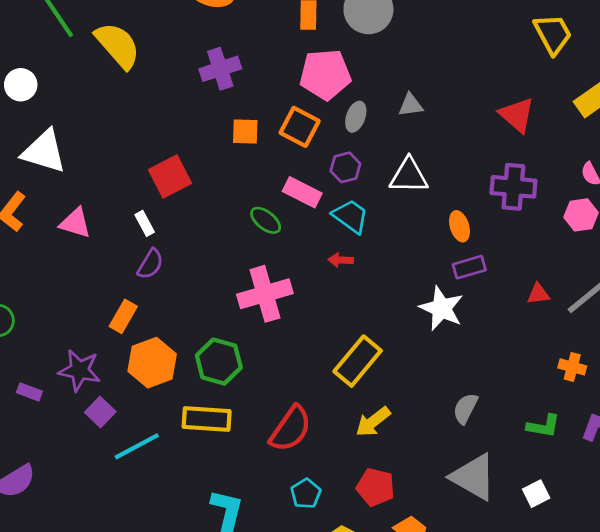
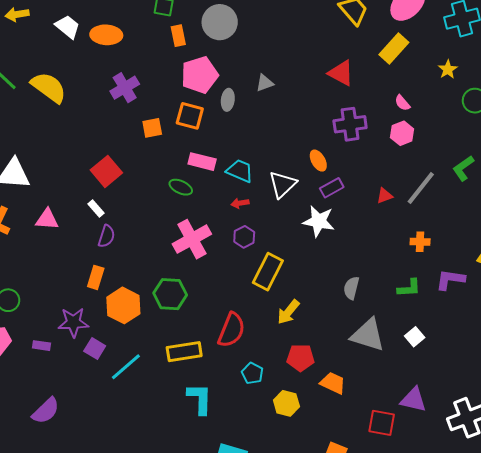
purple hexagon: (345, 167) -> (244, 237), moved
white triangle: (409, 176) -> (283, 184), moved, turned -32
yellow rectangle: (207, 419) -> (184, 352), moved

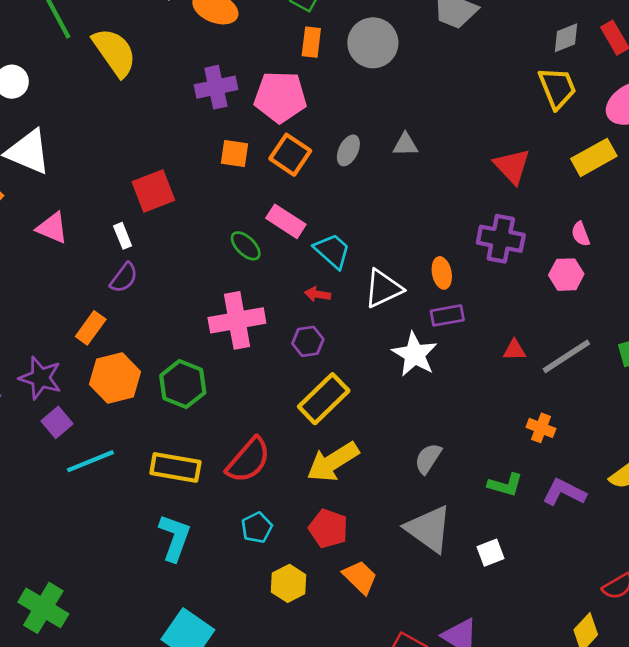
pink pentagon: (200, 75) -> (280, 97), moved
yellow arrow: (288, 312) -> (333, 462), size x1.4

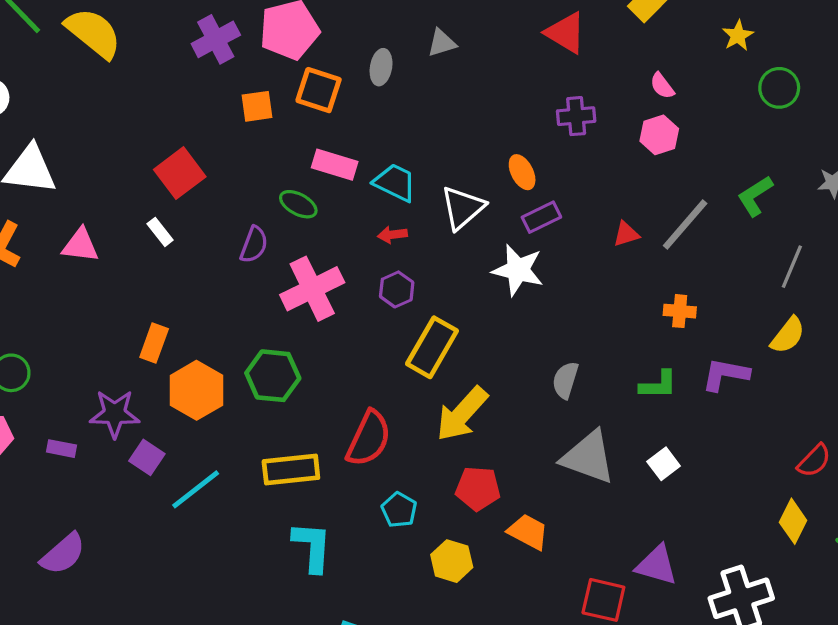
purple cross: (501, 239) -> (576, 116), size x0.7
purple semicircle: (124, 278) -> (254, 245), moved

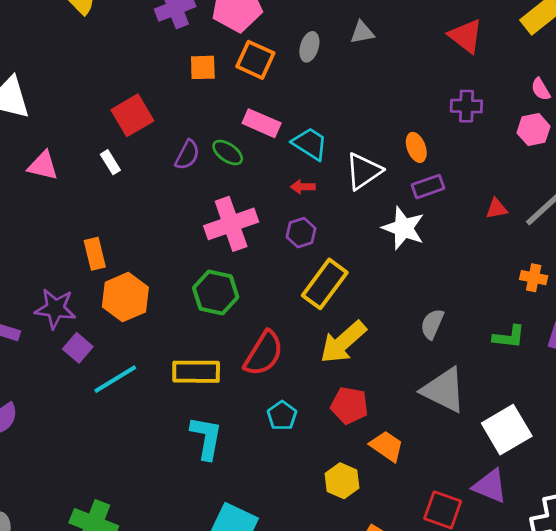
purple semicircle: (254, 245) -> (187, 155), moved
orange rectangle: (154, 343) -> (95, 254), turned -40
green hexagon: (273, 376) -> (216, 292), moved
white square: (664, 464) -> (507, 430), moved, size x1.8
yellow hexagon: (452, 561) -> (342, 481), moved

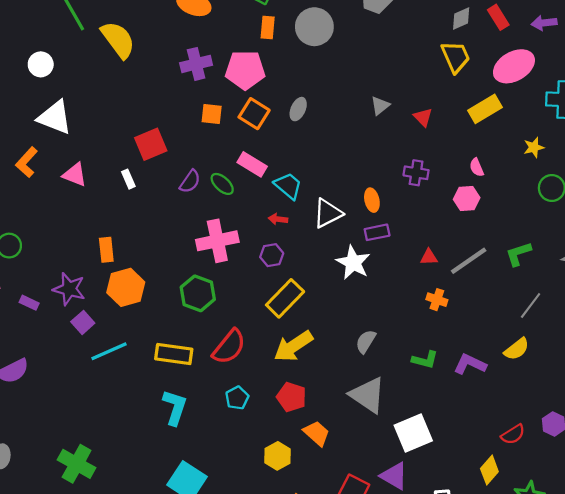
gray triangle: (362, 32) -> (380, 106), moved, turned -36
red triangle: (466, 36) -> (423, 117), size x0.7
orange cross: (534, 278) -> (437, 300), moved

